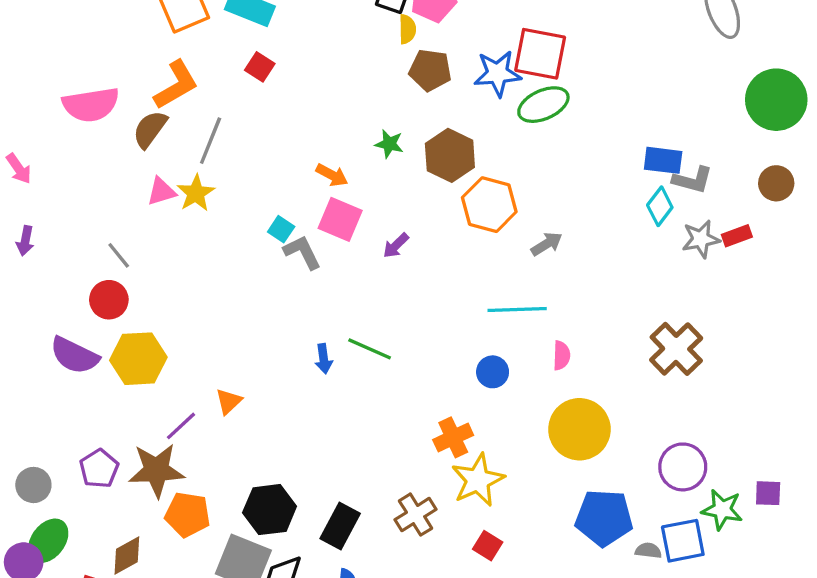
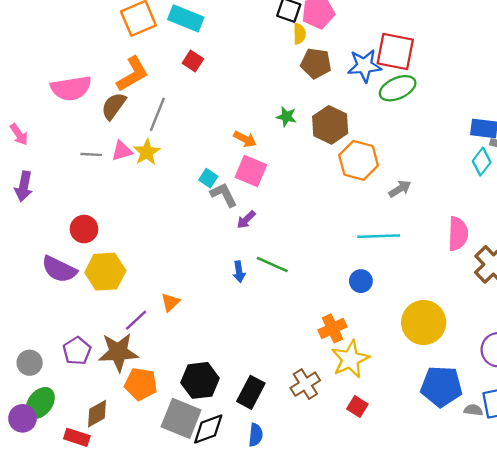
purple arrow: (25, 241) -> (24, 186), size x1.4
purple arrow: (396, 246) -> (246, 220), moved
gray line: (119, 255) -> (91, 154), moved, turned -48
pink semicircle: (561, 355) -> (458, 234), moved, size x1.6

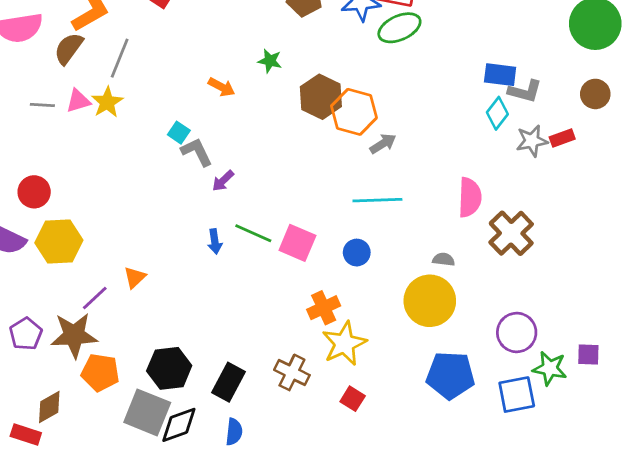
brown hexagon: (330, 125) -> (321, 97), moved
pink square: (251, 171) -> (297, 243), moved
gray arrow: (400, 189) -> (383, 144), moved
brown cross: (305, 384) -> (292, 372), turned -32
gray semicircle: (473, 410) -> (444, 259), moved

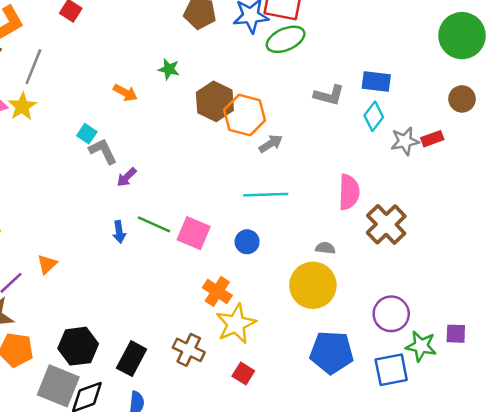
gray L-shape: (525, 91) -> (329, 95), moved
orange cross: (324, 308) -> (217, 291), turned -32

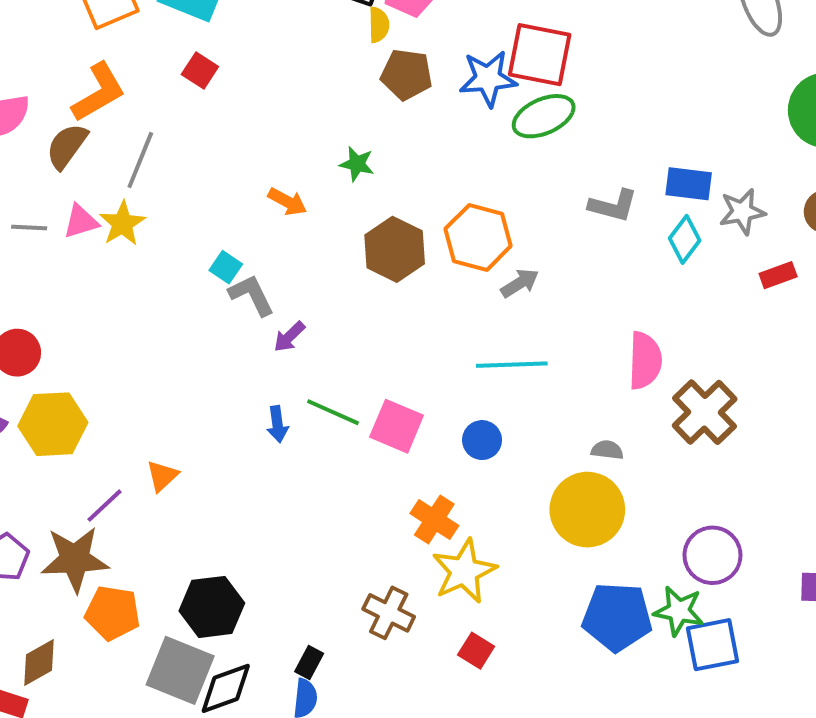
brown hexagon: (215, 101) -> (395, 249), moved
gray star: (405, 141) -> (742, 212), moved
green star: (421, 346) -> (679, 611), moved
black rectangle: (132, 359) -> (309, 663), moved, size x0.6

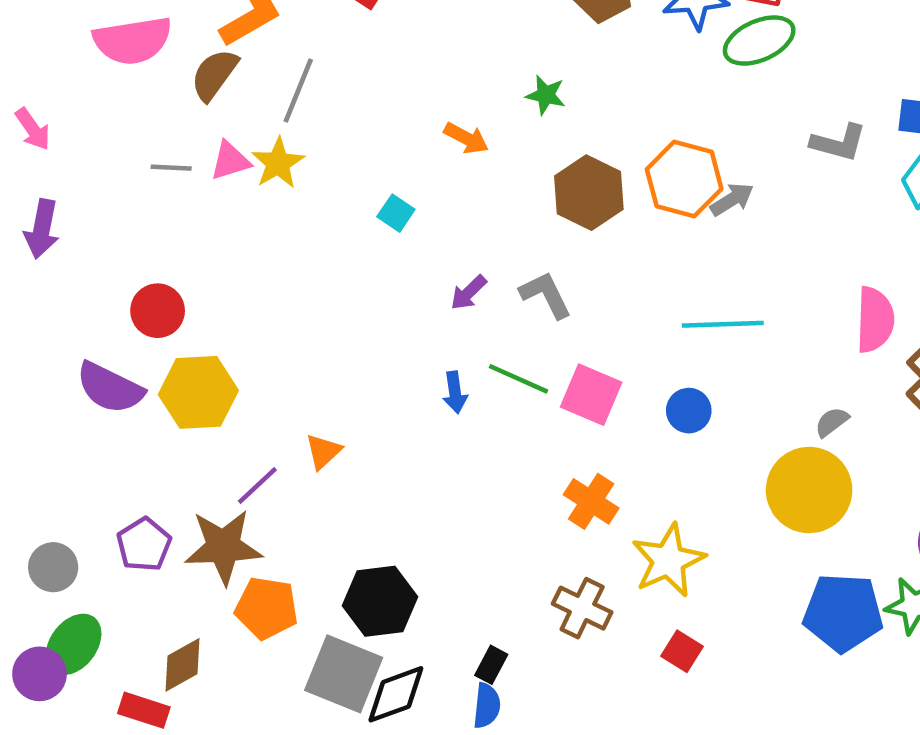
gray arrow: (520, 283) -> (732, 199), moved
gray L-shape: (252, 295) -> (546, 295), moved
gray semicircle: (607, 450) -> (832, 422), turned -44
orange cross: (434, 520) -> (591, 501), moved

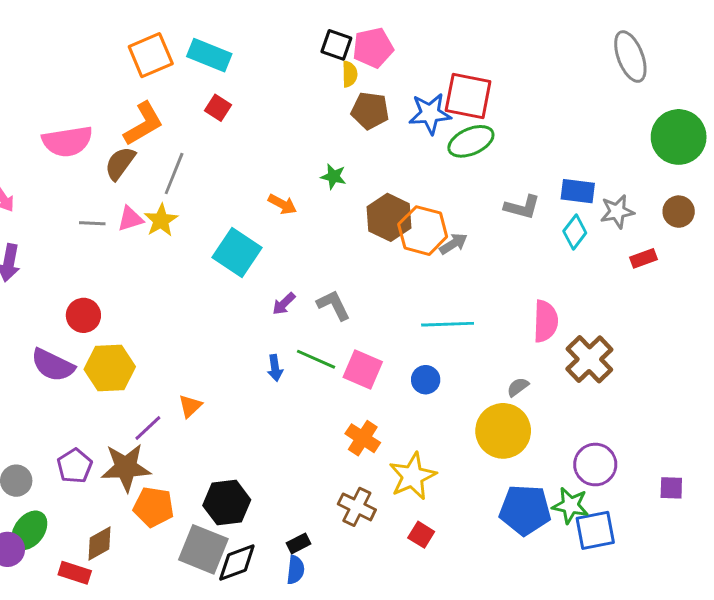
brown hexagon: (589, 193) -> (389, 217), moved
cyan square: (396, 213) -> (237, 252), size x2.0
black rectangle: (491, 665) -> (298, 543), turned 35

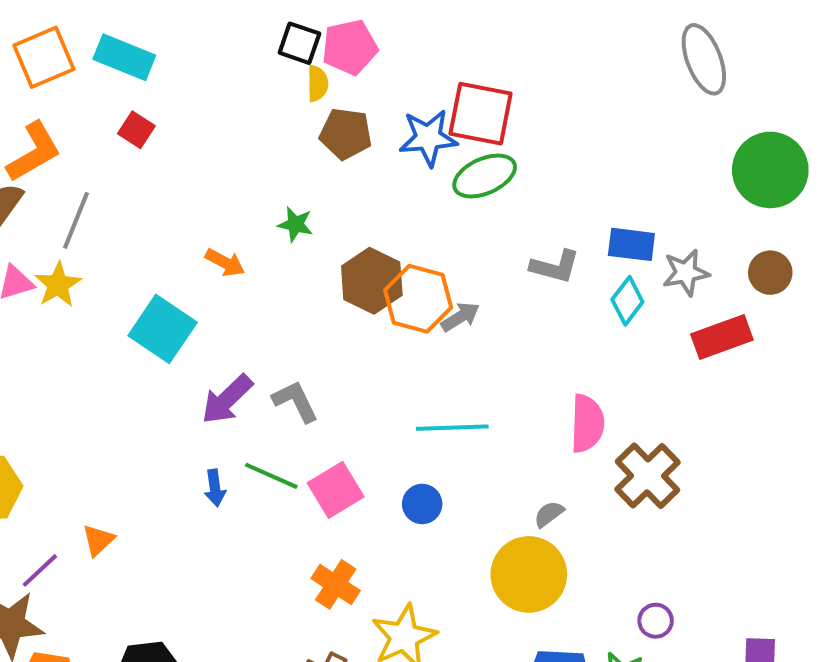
red rectangle: (644, 258) -> (722, 337), size x1.6
purple arrow: (284, 304) -> (227, 399), size x1.6
pink square: (363, 369) -> (336, 490), turned 36
purple circle: (595, 465) -> (656, 621), size x0.6

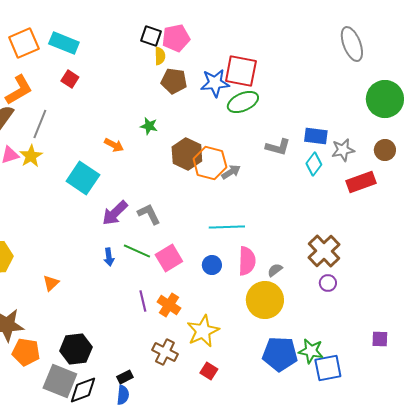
pink semicircle: (587, 424) -> (247, 261), moved
purple line: (40, 570) -> (143, 301), moved, turned -60
purple circle: (656, 621) -> (328, 283), moved

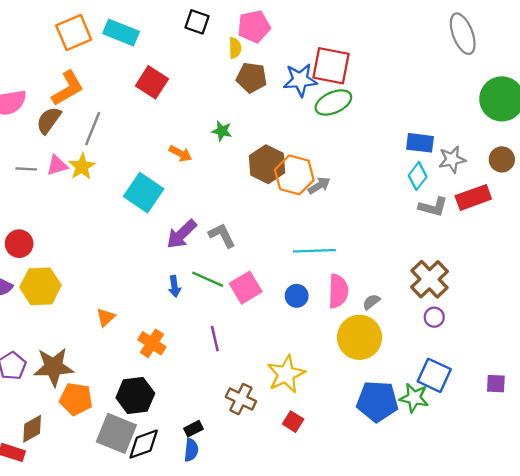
black square: (151, 36) -> (197, 22), moved
red square: (70, 79) -> (152, 82), moved, size x1.5
gray L-shape: (278, 147) -> (433, 207), moved
orange cross: (169, 305) -> (152, 343), moved
blue square: (328, 368) -> (434, 375), moved, turned 36

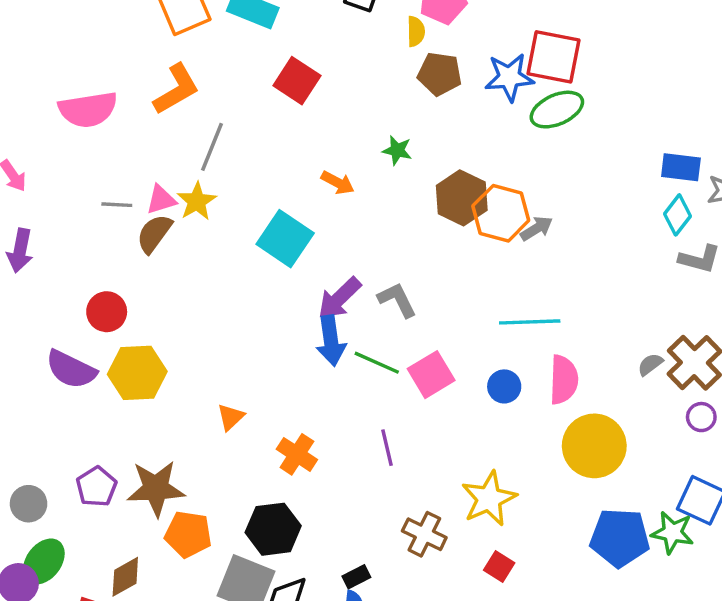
brown semicircle: (49, 120) -> (154, 234), moved
blue arrow: (174, 286) -> (331, 341), moved, size x1.6
gray semicircle: (371, 302) -> (650, 364), moved

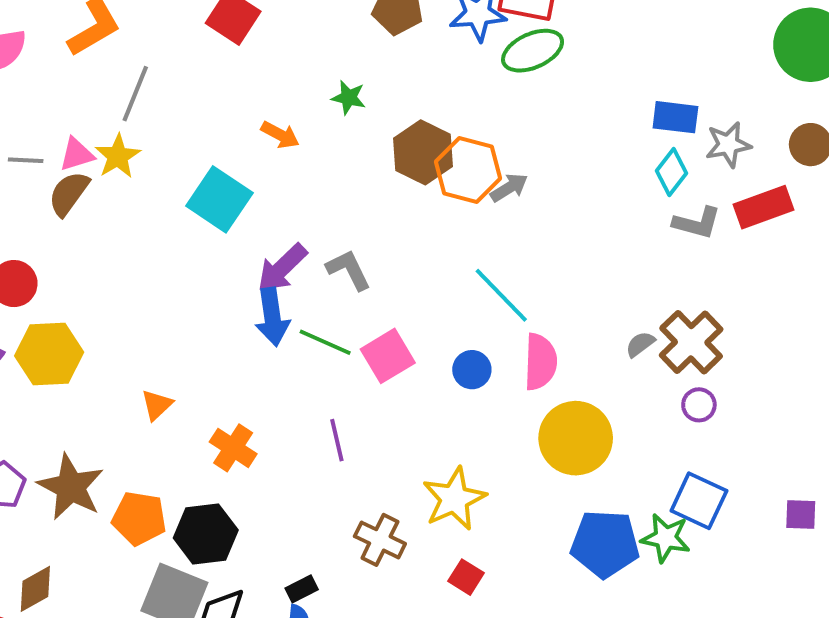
cyan line: (530, 322) -> (501, 295), turned 48
brown star: (156, 488) -> (71, 487), turned 30
orange pentagon: (188, 534) -> (139, 518), moved

